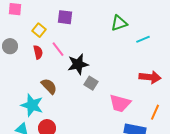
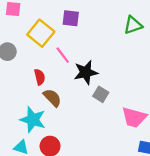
yellow square: (39, 30) -> (41, 33), size x1.6
red semicircle: (38, 52) -> (40, 77), moved

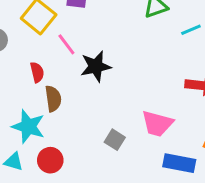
gray square: (101, 94) -> (115, 140), moved
brown semicircle: (52, 98) -> (53, 99), turned 36

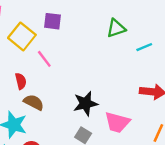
black star: (96, 66) -> (85, 104), moved
brown semicircle: (53, 99) -> (34, 102), turned -54

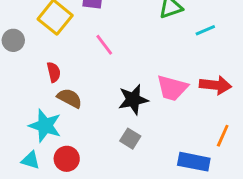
pink line: (44, 59) -> (104, 45), moved
pink trapezoid: (117, 122) -> (172, 88), moved

